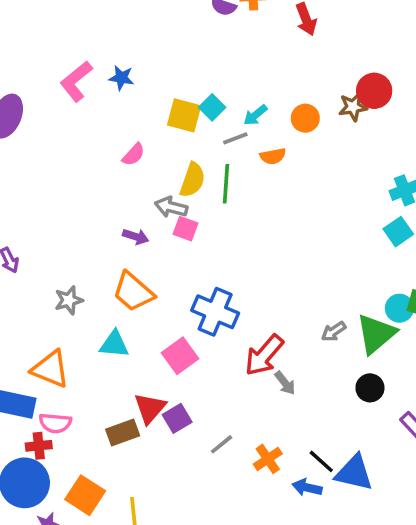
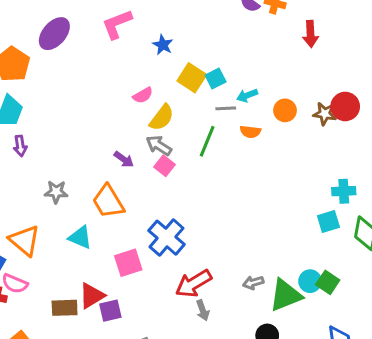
blue star: (121, 78) -> (163, 45), moved
yellow semicircle: (192, 180) -> (162, 118), moved

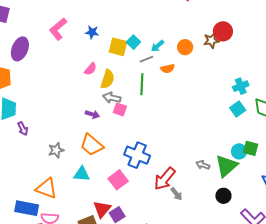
gray arrow: (253, 283) -> (203, 165), turned 56

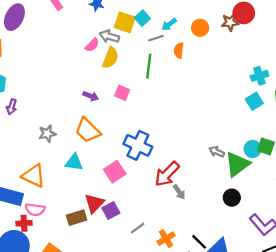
orange semicircle: (168, 69) -> (179, 50), turned 104
gray arrow: (112, 98) -> (109, 36), moved
purple arrow: (23, 129) -> (12, 107), turned 40
gray arrow: (203, 165) -> (217, 152), moved

